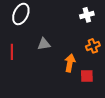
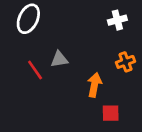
red line: (12, 52) -> (35, 70), moved, turned -35
red square: (87, 76) -> (111, 113), moved

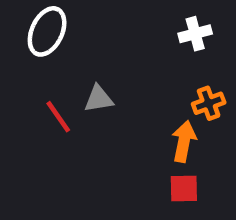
orange arrow: (94, 85) -> (184, 141), moved

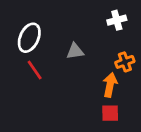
white ellipse: (47, 31) -> (29, 38), moved
gray triangle: (99, 99) -> (75, 51), moved

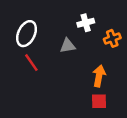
white cross: (117, 20) -> (86, 23), moved
orange cross: (125, 62) -> (112, 38), moved

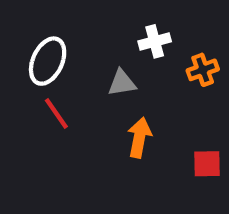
orange arrow: (99, 76) -> (139, 138), moved
red square: (99, 101) -> (207, 164), moved

